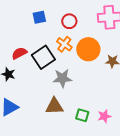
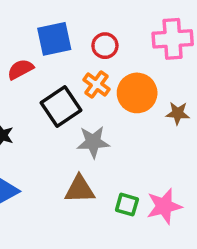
blue square: (39, 17) -> (54, 39), size x1.5
red semicircle: (19, 53) -> (20, 69), moved
pink star: (104, 116) -> (164, 206), size x1.5

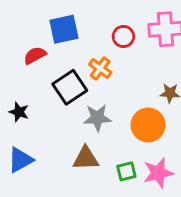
red circle: (105, 46) -> (123, 36), moved
orange circle: (137, 93) -> (148, 125), moved
green square: (127, 205) -> (126, 171), turned -30

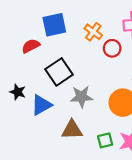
red circle: (123, 36) -> (112, 48), moved
orange cross: (100, 68) -> (93, 32), moved
blue triangle: (20, 160) -> (41, 105), moved

